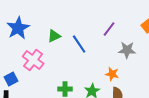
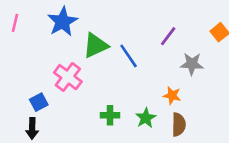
blue star: (18, 28) -> (63, 22), moved
green triangle: (54, 36) -> (96, 45), size x1.5

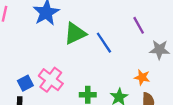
purple line: (168, 36) -> (139, 25), turned -66
pink cross: (68, 77) -> (51, 80), moved

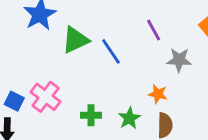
blue square: (25, 83) -> (14, 101), turned -35

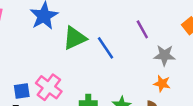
orange star: (158, 94) -> (162, 84), moved
blue square: (14, 101) -> (22, 91), turned -35

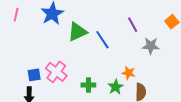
orange star: (162, 84) -> (129, 73), moved

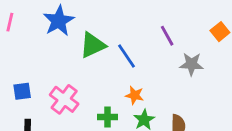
orange star: (129, 73) -> (135, 95), moved
blue square: (34, 75) -> (22, 91), moved

